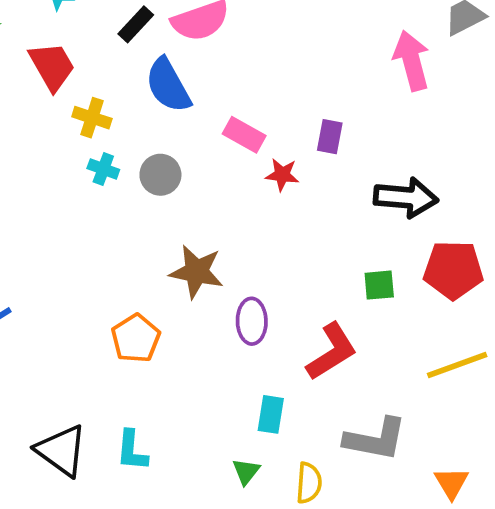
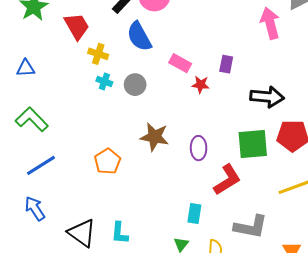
green square: (379, 285) -> (253, 144), size x1.8
purple ellipse: (252, 321) -> (199, 148), moved
orange pentagon: (136, 338) -> (107, 161), moved

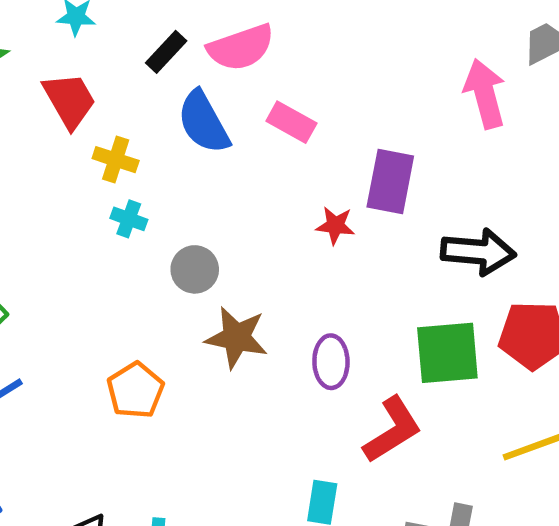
pink rectangle: (180, 63) -> (291, 122), moved
purple rectangle: (226, 64) -> (390, 182), size x1.6
gray circle: (135, 85) -> (195, 269), moved

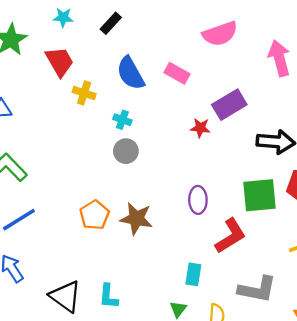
pink semicircle: (241, 47) -> (220, 34), moved
black rectangle: (166, 52) -> (111, 23), moved
purple rectangle: (390, 182) -> (229, 105), turned 48
cyan cross: (129, 219) -> (122, 120), moved
brown star: (236, 338) -> (136, 219), moved

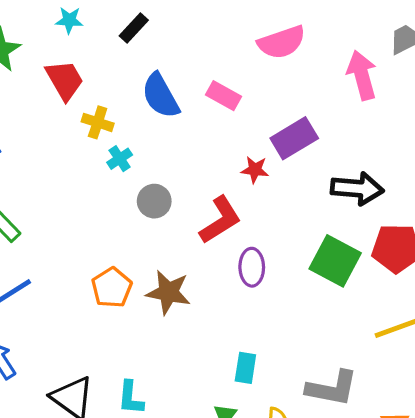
cyan cross: (122, 120) -> (120, 159), moved, turned 36
green square: (260, 195) -> (335, 261), turned 33
red L-shape: (230, 236) -> (220, 220), moved

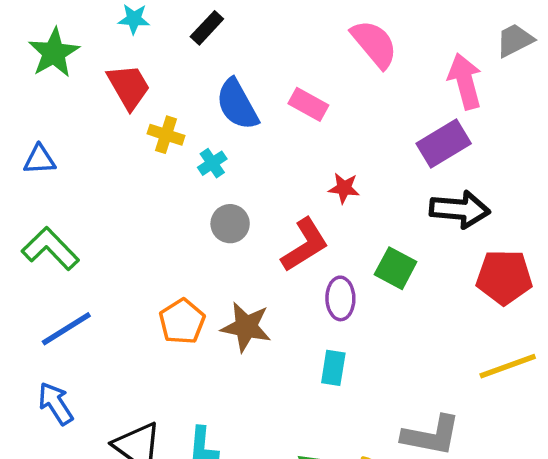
pink semicircle: (282, 42) -> (374, 44), turned -111
purple rectangle: (294, 138) -> (444, 144), moved
cyan cross: (120, 159) -> (212, 163), moved
green square: (335, 261) -> (396, 268), moved, size x0.7
cyan rectangle: (245, 368) -> (333, 368), moved

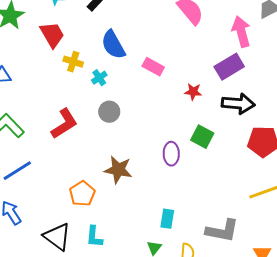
pink rectangle: (308, 104) -> (153, 67), moved
red star: (344, 188) -> (193, 92), moved
red L-shape: (305, 245) -> (64, 124), moved
orange pentagon: (182, 322) -> (82, 194), moved
cyan rectangle: (333, 368) -> (167, 219), moved

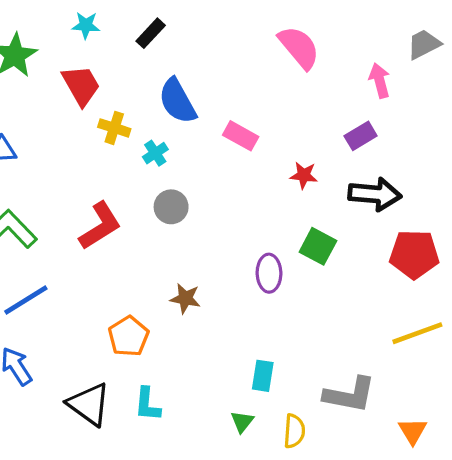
pink arrow: (241, 32) -> (380, 81), size x0.7
purple rectangle: (229, 67) -> (361, 136), size x0.7
brown star: (118, 170) -> (185, 298), size x0.7

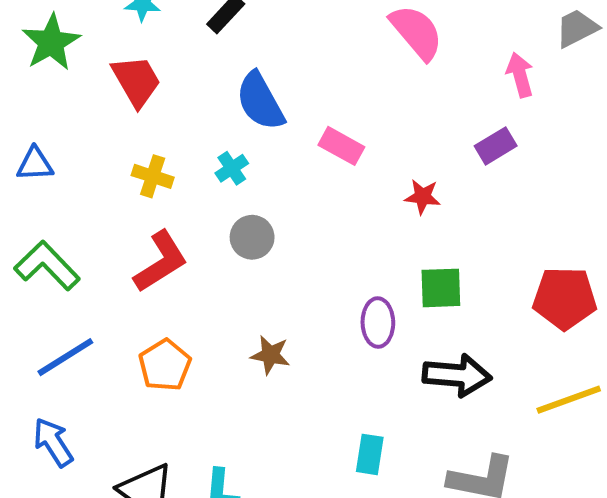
yellow cross: (114, 128) -> (153, 176), moved
black arrow: (375, 194) -> (457, 375), moved
green square: (318, 246) -> (441, 288), turned -30
orange pentagon: (128, 336) -> (165, 365), moved

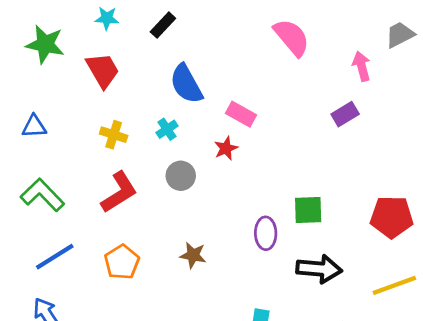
green star: (51, 42) -> (45, 44), turned -30
red star: (423, 197) -> (226, 148), moved, turned -30

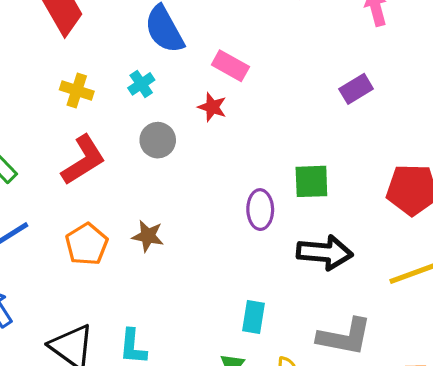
purple rectangle: (345, 114) -> (356, 89), moved
red star: (226, 148) -> (212, 107), turned -30
brown star: (193, 255) -> (148, 236), moved

